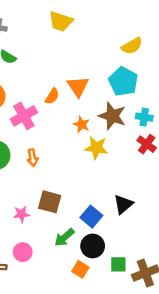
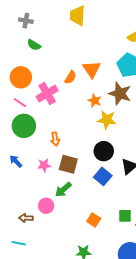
yellow trapezoid: (61, 21) -> (77, 16), turned 75
orange arrow: (32, 158) -> (55, 139), moved
pink star: (21, 214) -> (44, 165), moved
green arrow: (64, 237) -> (63, 190), moved
black circle: (93, 246) -> (104, 151), moved

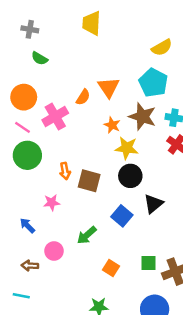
black circle: (104, 151) -> (130, 176), moved
blue arrow: (16, 161) -> (27, 226), moved
brown square: (68, 164) -> (89, 181), moved
green arrow: (63, 190) -> (87, 235), moved

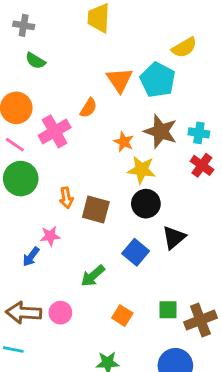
cyan pentagon: (153, 83) -> (158, 80), moved
orange triangle: (109, 87) -> (119, 80), moved
blue arrow: (27, 226) -> (31, 257), moved, turned -98
pink circle: (54, 251) -> (60, 313), moved
brown arrow: (30, 266) -> (24, 313), size x1.6

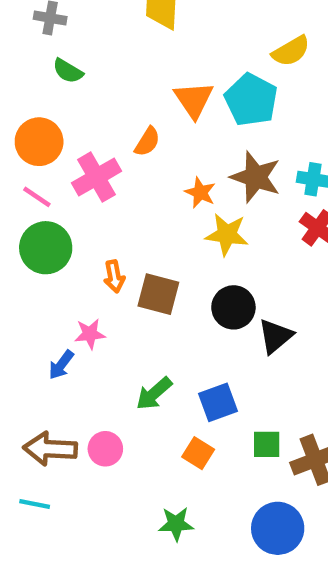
black circle: (146, 204) -> (233, 307), moved
blue square: (136, 252) -> (218, 402), moved, turned 30

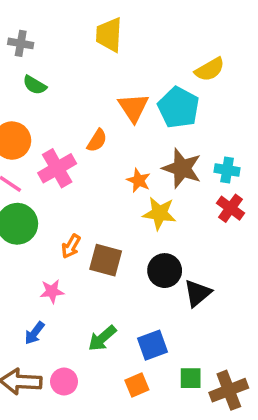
orange arrow: (114, 276) -> (71, 246), turned 40
blue arrow: (61, 365) -> (35, 333), moved
orange square: (198, 453) -> (137, 385), turned 35

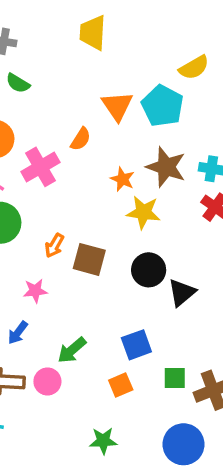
green arrow: (102, 338) -> (72, 350), moved

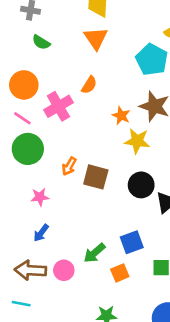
orange triangle: (117, 106) -> (96, 38), moved
pink star: (35, 291) -> (40, 197), moved
green arrow: (72, 350) -> (94, 253), moved

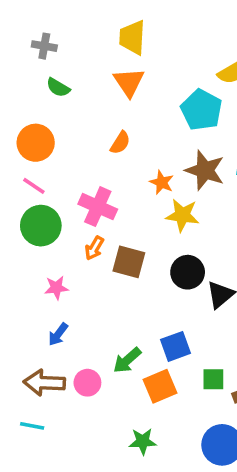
pink cross: (58, 106) -> (98, 207), moved, turned -36
orange square: (120, 273) -> (160, 386), size x1.4

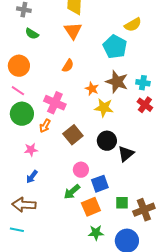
orange arrow: (94, 248) -> (45, 126), moved
brown square: (129, 262) -> (73, 135), turned 36
pink circle: (87, 383) -> (81, 170), moved
green star: (143, 441) -> (96, 233), moved

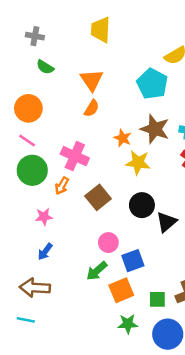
orange triangle: (73, 31) -> (92, 80), moved
green square: (122, 203) -> (157, 299), moved

